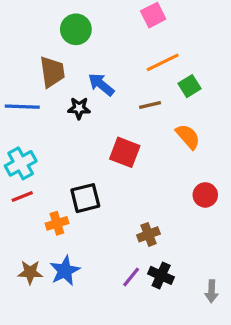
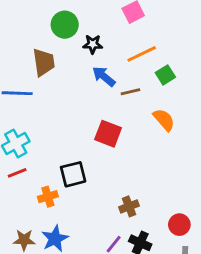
blue arrow: (101, 85) -> (104, 76), moved
black star: (79, 108) -> (93, 44), moved
red circle: (205, 195) -> (179, 225), moved

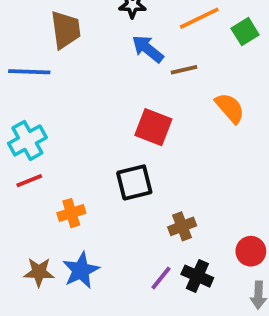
green square: (165, 75) -> (245, 32), moved
black square: (73, 174) -> (134, 182), moved

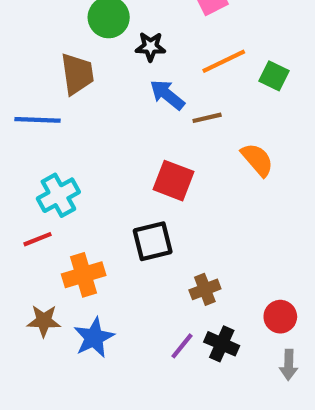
green square: (245, 32) -> (274, 76), turned -32
cyan cross: (27, 140) -> (58, 195), moved
orange cross: (71, 213) -> (84, 275), size x1.4
brown star: (39, 272) -> (44, 321), moved

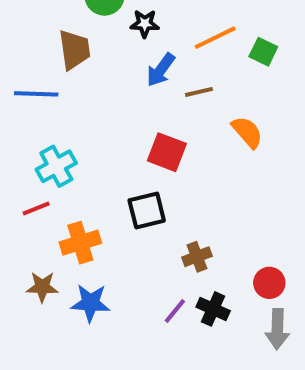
blue arrow: (167, 95) -> (161, 70), turned -93
blue star: (94, 338) -> (90, 303), turned 30
gray arrow: (289, 365) -> (277, 329), size x1.4

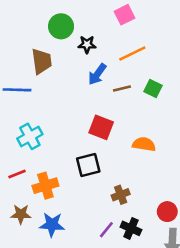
green square: (263, 52) -> (153, 89), moved
orange semicircle: (247, 132) -> (144, 144), moved, turned -40
red line: (36, 208) -> (17, 174), moved

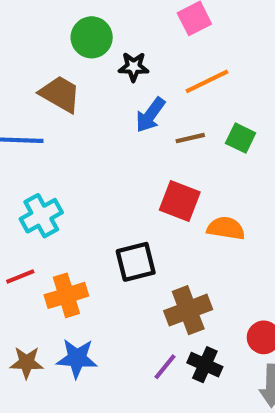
brown trapezoid: (42, 61) -> (60, 94), turned -52
red square: (101, 127) -> (180, 201), moved
brown cross: (121, 195) -> (188, 310), size x1.5
brown star: (21, 214) -> (27, 363), moved

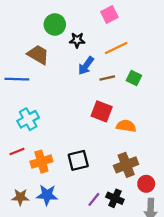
black square: (136, 262) -> (78, 160), moved
brown cross: (188, 310) -> (126, 165), moved

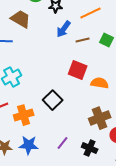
black square: (78, 160) -> (53, 100), moved, turned -30
purple line: (94, 199) -> (63, 143), moved

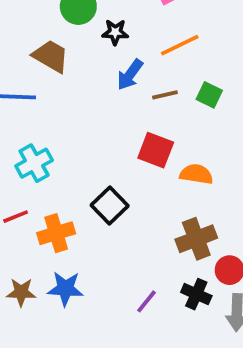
purple line: (63, 143) -> (147, 301), moved
black cross: (90, 148) -> (196, 294), moved

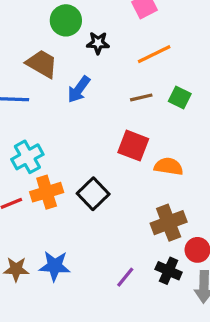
blue arrow: (130, 75) -> (79, 89), moved
orange cross: (56, 233) -> (47, 192), moved

